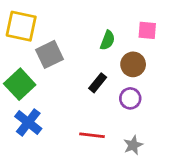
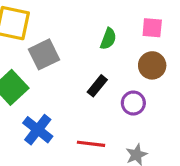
brown circle: (133, 64) -> (152, 65), moved
blue cross: (28, 122) -> (38, 130), moved

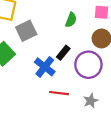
purple circle: (133, 103) -> (88, 65), size x1.6
blue cross: (38, 130) -> (45, 67), moved

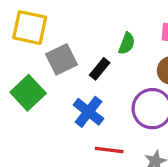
black rectangle: (63, 53) -> (100, 69), moved

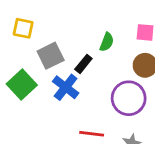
yellow square: (30, 28) -> (23, 28), size x0.7
blue cross: (89, 112) -> (66, 87), moved

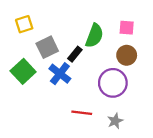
yellow square: (23, 28) -> (24, 24), turned -30
green semicircle: (107, 42) -> (94, 36), size x1.5

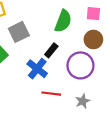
black rectangle: (75, 54) -> (51, 50), moved
blue cross: (60, 74) -> (37, 69), moved

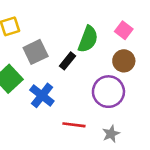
pink square: (93, 14) -> (124, 30), turned 32
black rectangle: (51, 50) -> (68, 61), moved
blue cross: (37, 69) -> (42, 95), moved

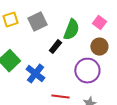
gray square: (36, 52) -> (37, 22), moved

